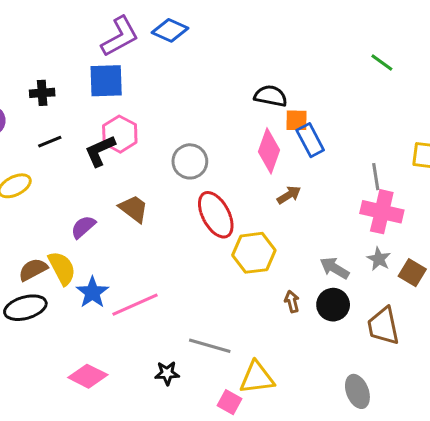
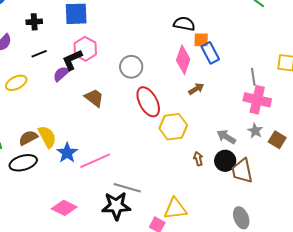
purple semicircle: (83, 227) -> (61, 74), moved
brown trapezoid: (383, 326) -> (242, 171), moved
gray line: (210, 346) -> (127, 188), moved
black star: (167, 373) -> (116, 206), size x1.8

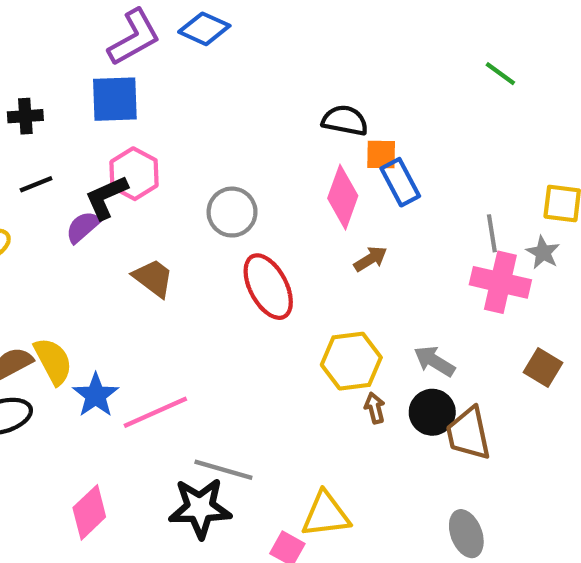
yellow hexagon: (173, 127) -> (351, 361), moved
gray star: (255, 131) -> (543, 252), moved
pink diamond: (64, 208) -> (89, 512), turned -70

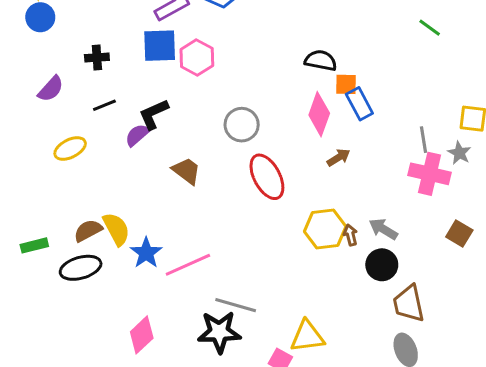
pink hexagon: (134, 174) -> (197, 58), moved
brown arrow: (375, 408) -> (350, 235), moved
brown trapezoid: (468, 434) -> (409, 304), moved

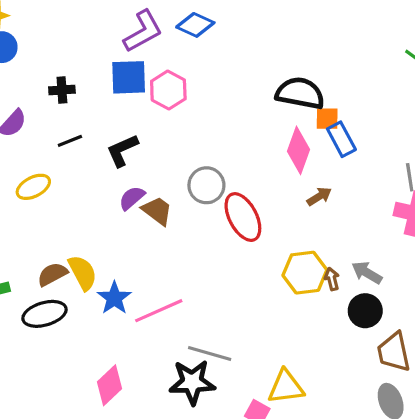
black semicircle: (321, 60) -> (300, 93), size x1.4
gray circle: (242, 125) -> (206, 185), moved
purple semicircle: (137, 135) -> (132, 198), moved

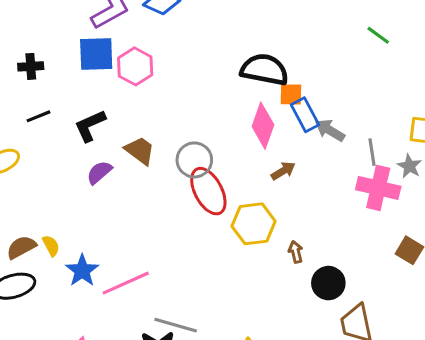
gray circle: (206, 185) -> (194, 160), moved
brown trapezoid: (157, 211) -> (140, 151), moved
yellow semicircle: (83, 273) -> (51, 246), size x0.6
yellow hexagon: (305, 273) -> (254, 224), moved
gray arrow: (367, 273) -> (330, 130), moved

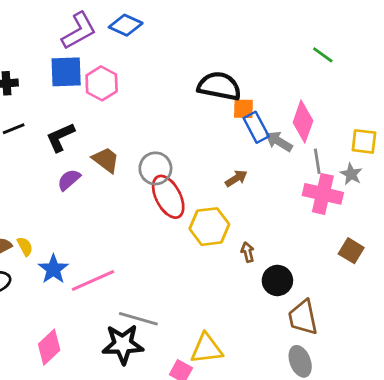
pink diamond: (263, 126) -> (303, 122), moved

